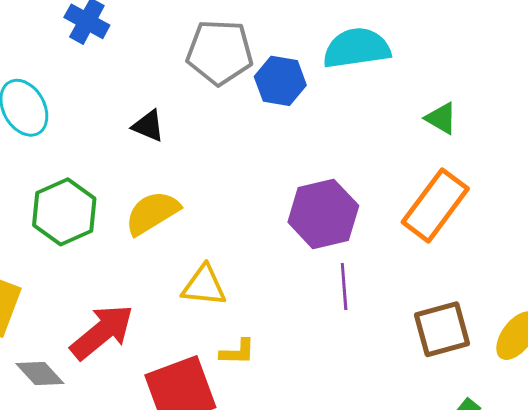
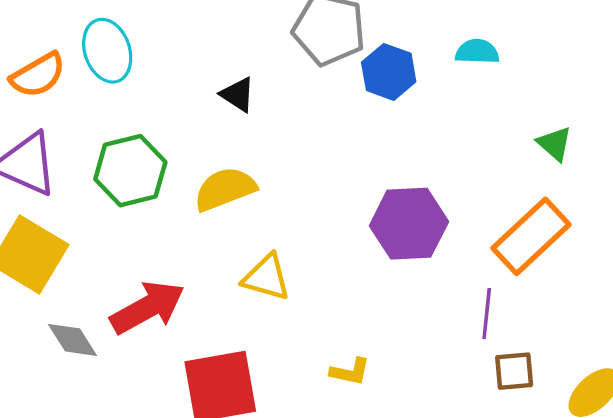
cyan semicircle: (357, 48) -> (477, 52), size x0.6
purple line: (344, 287) -> (487, 314), moved
brown square: (442, 329) -> (514, 371), size x0.7
yellow L-shape: (237, 352) -> (350, 372), moved

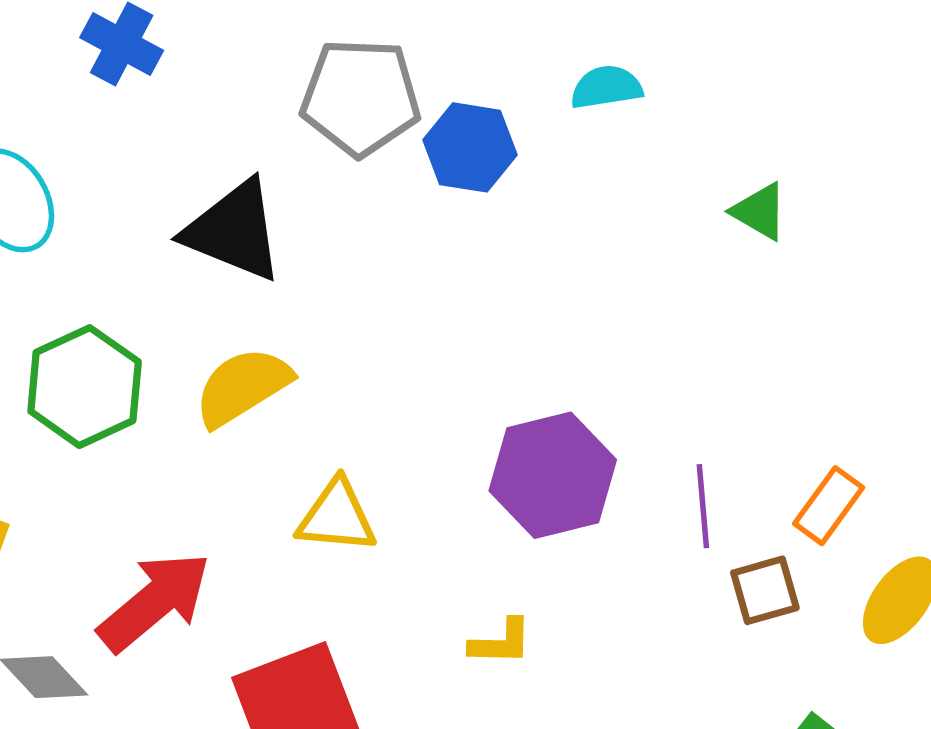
black triangle: (238, 95) -> (234, 231), size x1.8
purple hexagon: (409, 224) -> (553, 475), moved
orange rectangle: (531, 236) -> (829, 506), moved, size x0.6

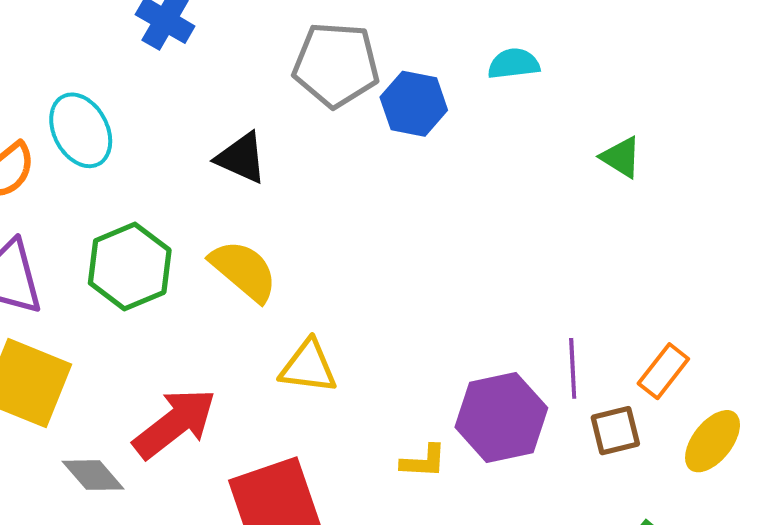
black triangle: (234, 231) -> (241, 158), size x0.7
yellow semicircle: (243, 387) -> (244, 271), turned 70
purple hexagon: (553, 475) -> (501, 417), moved

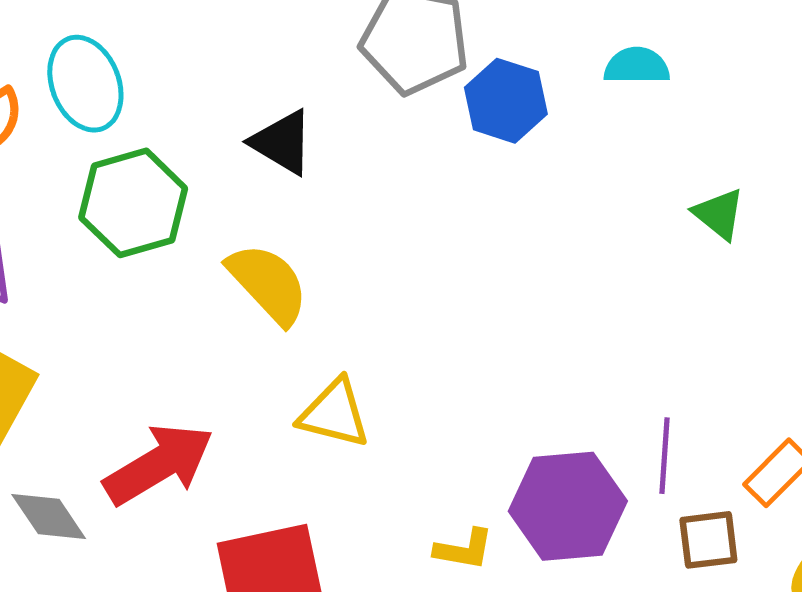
green triangle: (621, 157) -> (719, 214), moved
green hexagon: (130, 266) -> (133, 203), moved

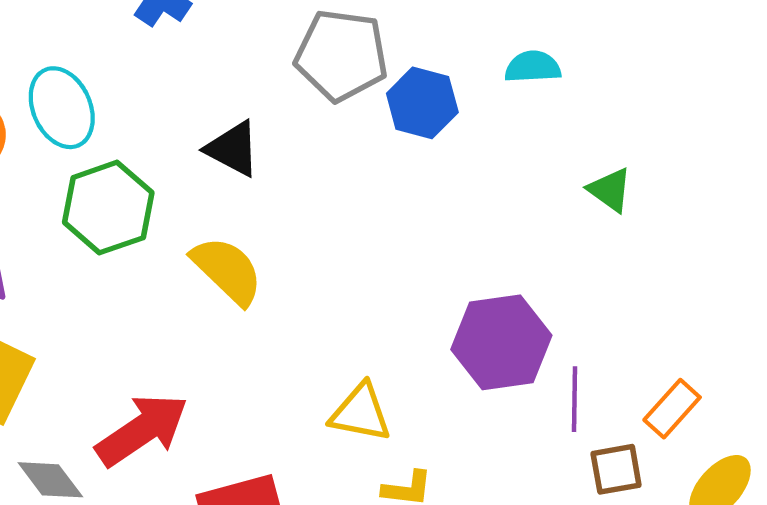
yellow triangle: (334, 413) -> (361, 413), moved
purple hexagon: (568, 506) -> (501, 342), moved

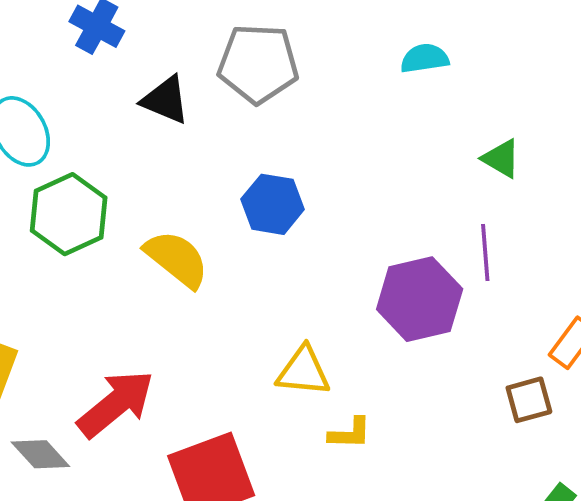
blue hexagon: (422, 103) -> (273, 204), moved
black triangle: (233, 149) -> (165, 100), moved
purple line: (575, 399) -> (485, 253), moved

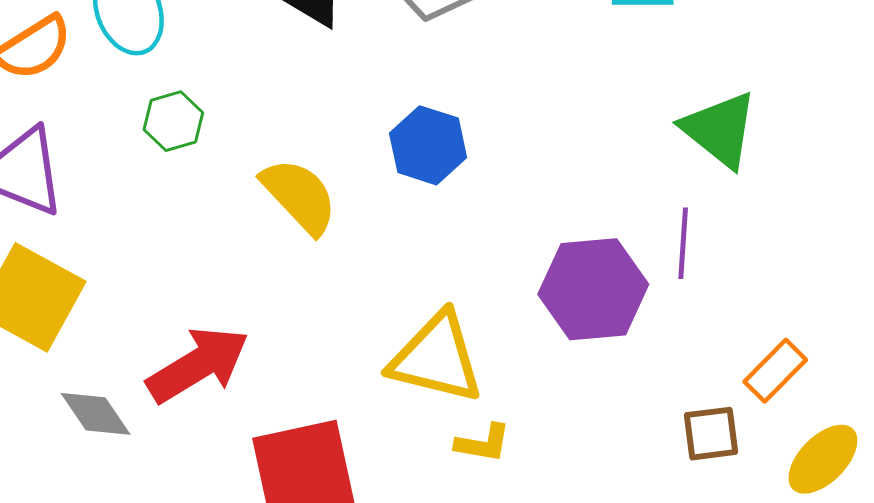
green triangle: (501, 159) -> (720, 130), size x1.6
green hexagon: (69, 214) -> (173, 121), size x0.6
yellow triangle: (303, 371) -> (436, 358), size x1.4

